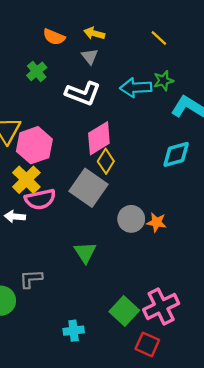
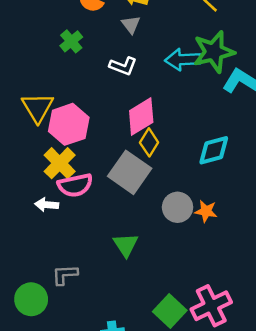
green star: (163, 81) -> (214, 52), size x1.8
white L-shape: (83, 93) -> (123, 66), size x0.7
cyan diamond: (176, 154) -> (214, 150), moved

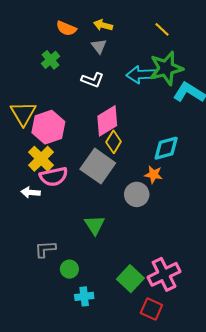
orange star: (206, 211) -> (154, 174), moved
green circle: (31, 299) -> (69, 269), moved, size x0.7

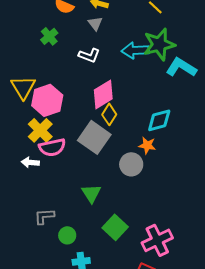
green square: (130, 279) -> (115, 227), moved

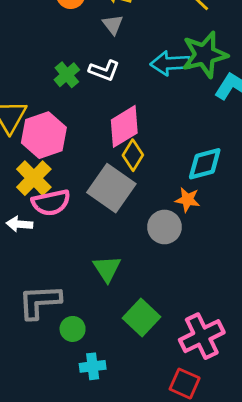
green cross: (49, 36) -> (67, 75), moved
gray L-shape: (44, 216) -> (40, 302), size x1.5

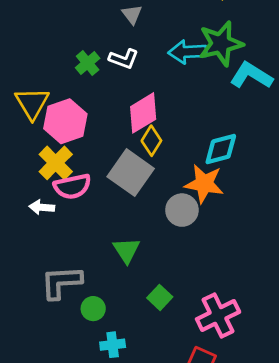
orange star: (187, 200) -> (204, 184), size x1.6
green square: (142, 317) -> (160, 297), size x0.7

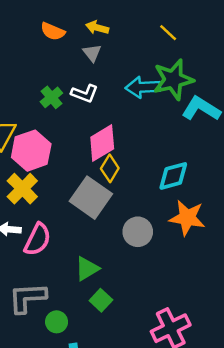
orange star: (204, 184) -> (187, 218), moved
pink semicircle: (72, 186) -> (38, 239), moved, turned -52
green triangle: (126, 250) -> (87, 269), turned 32
green square: (160, 297) -> (101, 300), moved

